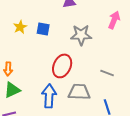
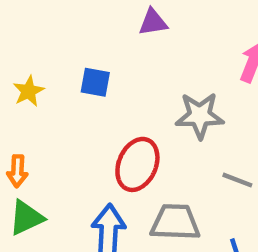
yellow star: (20, 27) -> (29, 91), moved
gray star: (81, 35) -> (200, 116), moved

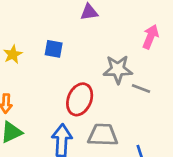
gray line: (237, 180) -> (141, 88), moved

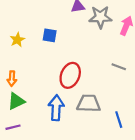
gray star: (118, 69) -> (100, 17), moved

